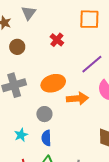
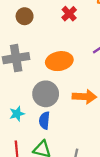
orange arrow: (77, 98) -> (84, 97), moved
gray circle: (44, 114) -> (46, 94), size x1.5

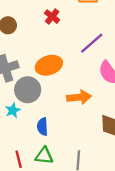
gray circle: (46, 94) -> (28, 90), moved
cyan star: (17, 114) -> (13, 110), moved

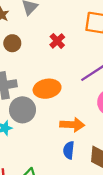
blue semicircle: (42, 127) -> (69, 150), moved

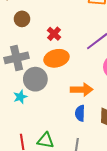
red cross: (57, 41) -> (54, 34), moved

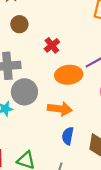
orange ellipse: (56, 58) -> (69, 75), moved
orange arrow: (82, 90) -> (60, 109), moved

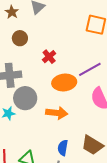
blue semicircle: (68, 136) -> (63, 148), moved

